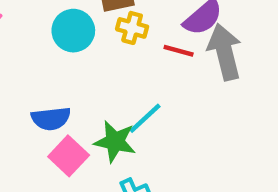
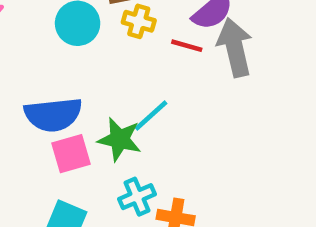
blue semicircle: (51, 119) -> (53, 115), size x1.4
pink square: (69, 156) -> (71, 154), turned 30

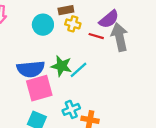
green star: (120, 139) -> (61, 66), moved
pink square: (71, 154) -> (39, 88), size x1.4

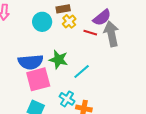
yellow cross: (73, 24) -> (69, 21), turned 32
cyan line: (78, 70) -> (82, 72), moved
cyan cross: (71, 109) -> (67, 99), turned -35

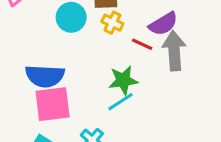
yellow cross: (69, 21) -> (112, 23), turned -32
green star: (58, 60) -> (123, 80), moved, turned -30

